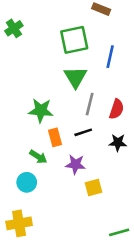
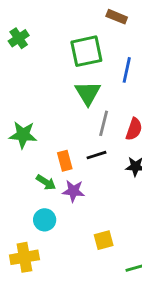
green star: (41, 110) -> (23, 135), moved
purple star: (75, 164) -> (73, 191), moved
cyan circle: (27, 182) -> (45, 220), moved
yellow square: (93, 187) -> (104, 240), moved

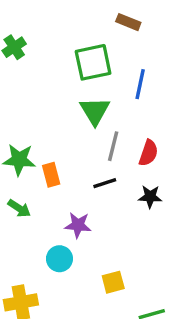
orange rectangle: (65, 161) -> (51, 175), moved
green arrow: (46, 182) -> (19, 208), moved
cyan circle: (45, 220) -> (59, 259), moved

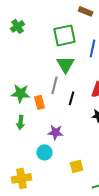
gray line: (113, 146) -> (55, 85), moved
black line: (105, 183) -> (72, 98), moved, turned -56
green arrow: (19, 208) -> (21, 122), turned 64

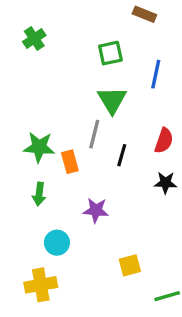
green square: (65, 35) -> (110, 53), size x0.7
cyan circle: (45, 152) -> (57, 243), moved

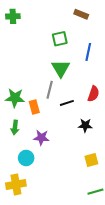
green cross: (34, 39) -> (13, 16), moved, turned 32
black line: (122, 155) -> (67, 103), turned 56
black star: (166, 183) -> (85, 125), moved
purple star: (96, 210) -> (41, 138), moved
yellow square: (130, 265) -> (91, 160), moved

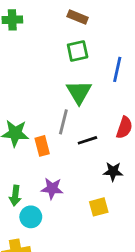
brown rectangle: (81, 14) -> (78, 17), moved
green arrow: (15, 127) -> (15, 196), moved
yellow square: (91, 160) -> (99, 207), moved

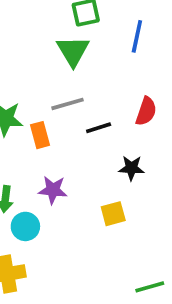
green triangle: (79, 92) -> (73, 51), moved
gray line: (63, 122) -> (67, 104), turned 60

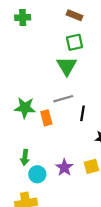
black line: (99, 128) -> (82, 113), turned -63
purple star: (53, 190) -> (64, 167), moved, turned 30

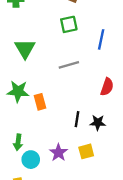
green triangle: (67, 66) -> (25, 49), moved
gray line: (63, 99) -> (69, 65), moved
black line: (82, 113) -> (77, 119), moved

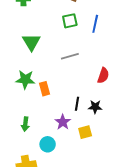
blue line: (101, 39) -> (95, 24), moved
purple star: (58, 153) -> (63, 122), moved
cyan circle: (31, 160) -> (48, 144), moved

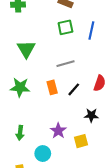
orange rectangle: (45, 89) -> (52, 87), moved
black line: (77, 104) -> (74, 89), moved, turned 32

